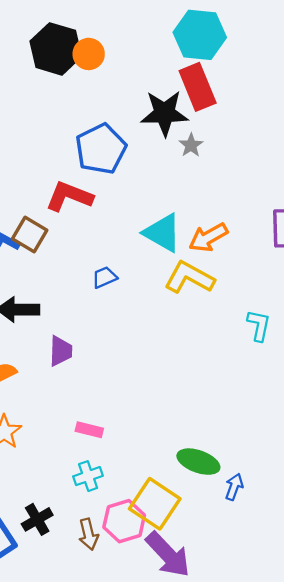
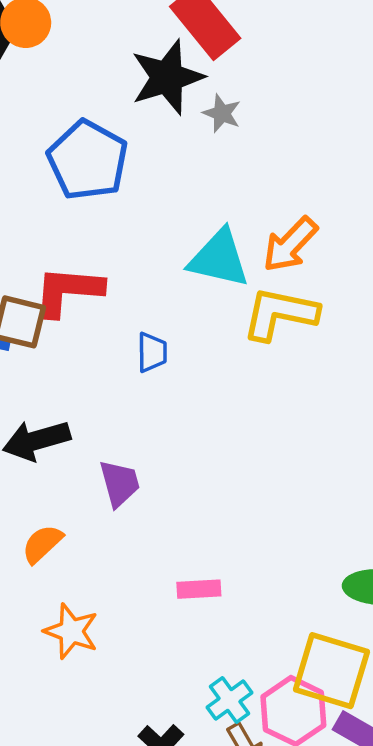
red L-shape: (69, 196) -> (68, 291), moved
blue trapezoid: (104, 277) -> (152, 352), turned 130
cyan cross: (88, 476) -> (230, 700), moved

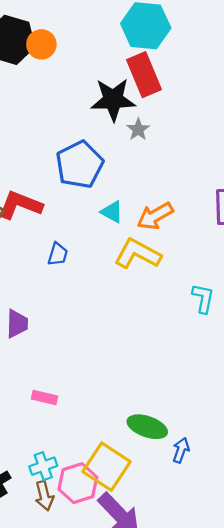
blue pentagon: (88, 160) -> (80, 165), moved
cyan triangle: (219, 258) -> (112, 212), size x0.6

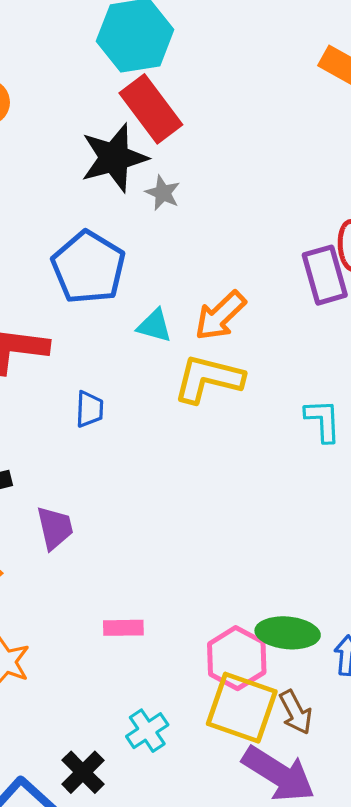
pink hexagon: (78, 483) -> (237, 658), moved
brown arrow: (44, 496) -> (296, 712), moved

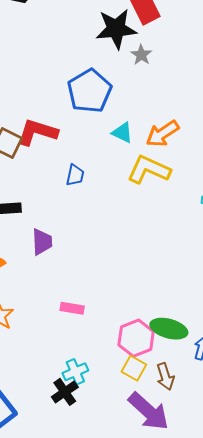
yellow square: (242, 708) -> (134, 368), size x0.6
black cross: (83, 772) -> (65, 392), moved

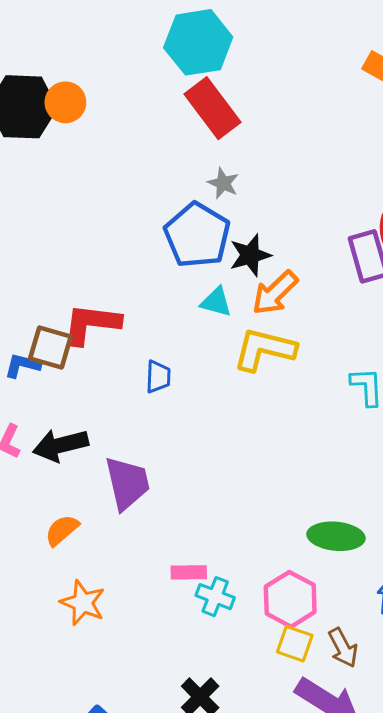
black star: (116, 29) -> (250, 255), moved, size x0.7
blue pentagon: (89, 91) -> (197, 235), moved
purple trapezoid: (42, 242) -> (127, 483), size x1.4
green ellipse: (169, 329) -> (336, 536), moved
cyan cross: (75, 372) -> (215, 597), moved, turned -35

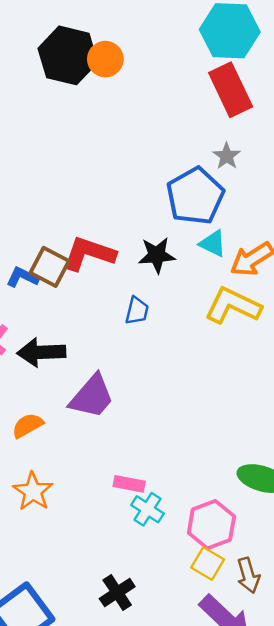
black star: (250, 255) -> (157, 255), moved
cyan triangle: (216, 302) -> (213, 244), moved
purple trapezoid: (127, 483) -> (92, 397), turned 42

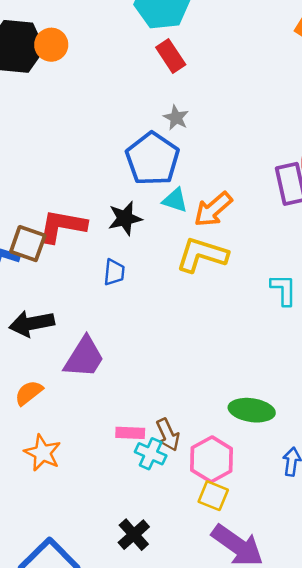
red rectangle: (231, 90) -> (171, 56), size x0.7
brown arrow: (248, 575) -> (168, 435), moved

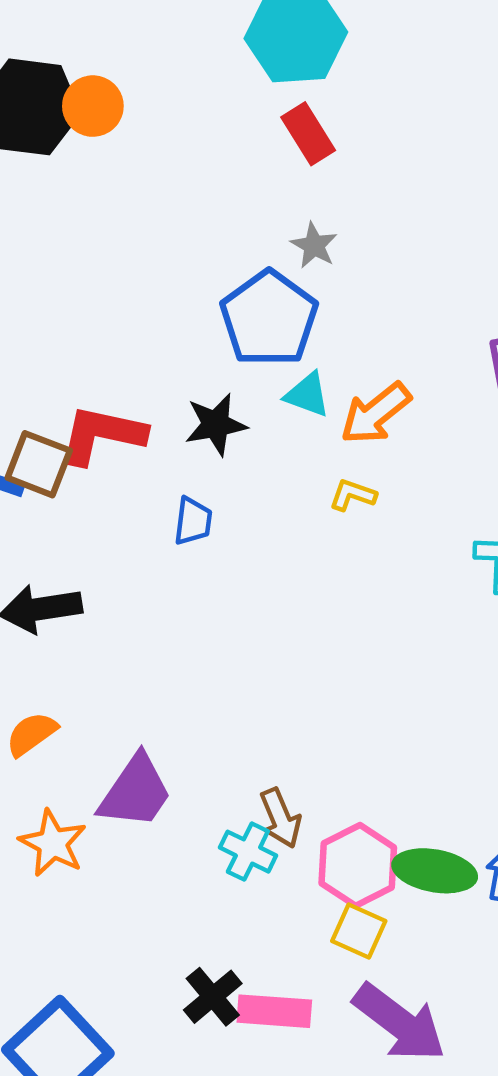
yellow L-shape: (202, 255) -> (353, 495), size x0.5
purple trapezoid: (84, 357) -> (135, 792), moved
green ellipse: (252, 410) -> (435, 871), moved
pink rectangle: (130, 433) -> (274, 1011), moved, size x1.4

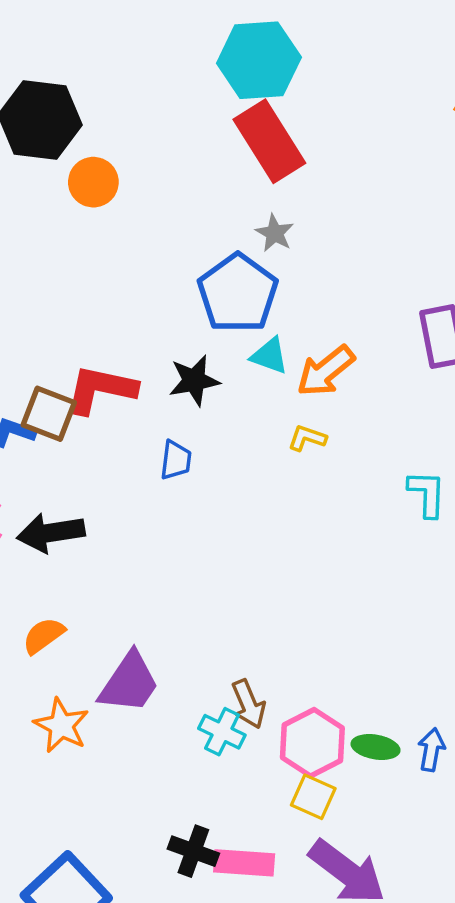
orange circle: (93, 106) -> (93, 182), moved
red rectangle: (308, 134) -> (269, 141), size x1.6
green ellipse: (435, 871) -> (376, 747), size x0.7
black cross: (213, 997) -> (193, 851), turned -30

